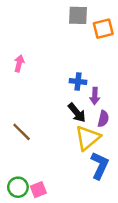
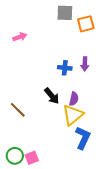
pink arrow: (19, 63) -> (20, 37), moved, turned 56
purple arrow: (95, 96) -> (85, 64), moved
black arrow: (77, 113) -> (52, 96), moved
purple semicircle: (103, 119) -> (74, 99), moved

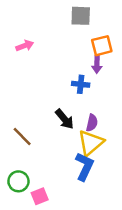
orange square: (86, 24) -> (102, 46), moved
purple arrow: (85, 64) -> (97, 64), moved
blue L-shape: (83, 138) -> (84, 166), moved
green circle: (15, 156) -> (18, 181), moved

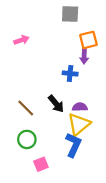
purple semicircle: (92, 123) -> (80, 107), turned -104
brown line: (22, 137) -> (26, 108), moved
green circle: (18, 181) -> (27, 139), moved
pink square: (40, 196) -> (41, 164), moved

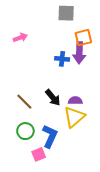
purple arrow: (84, 56) -> (79, 53), size x1.5
blue cross: (70, 73) -> (62, 59), moved
blue L-shape: (73, 145) -> (50, 136), moved

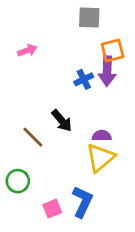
blue cross: (62, 59) -> (84, 79), turned -32
black arrow: (53, 98) -> (62, 121), moved
green circle: (25, 131) -> (18, 181), moved
blue L-shape: (50, 136) -> (82, 202), moved

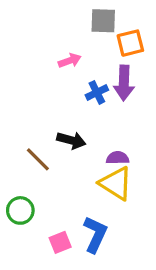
pink arrow: (27, 50) -> (70, 61), moved
orange square: (113, 50) -> (130, 43), moved
black arrow: (62, 121) -> (71, 140), turned -35
yellow triangle: (100, 158) -> (116, 183), turned -48

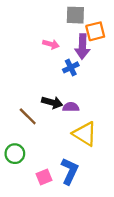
pink arrow: (70, 61) -> (51, 44), turned 35
purple arrow: (124, 83) -> (82, 46), moved
purple semicircle: (118, 158) -> (71, 107), moved

